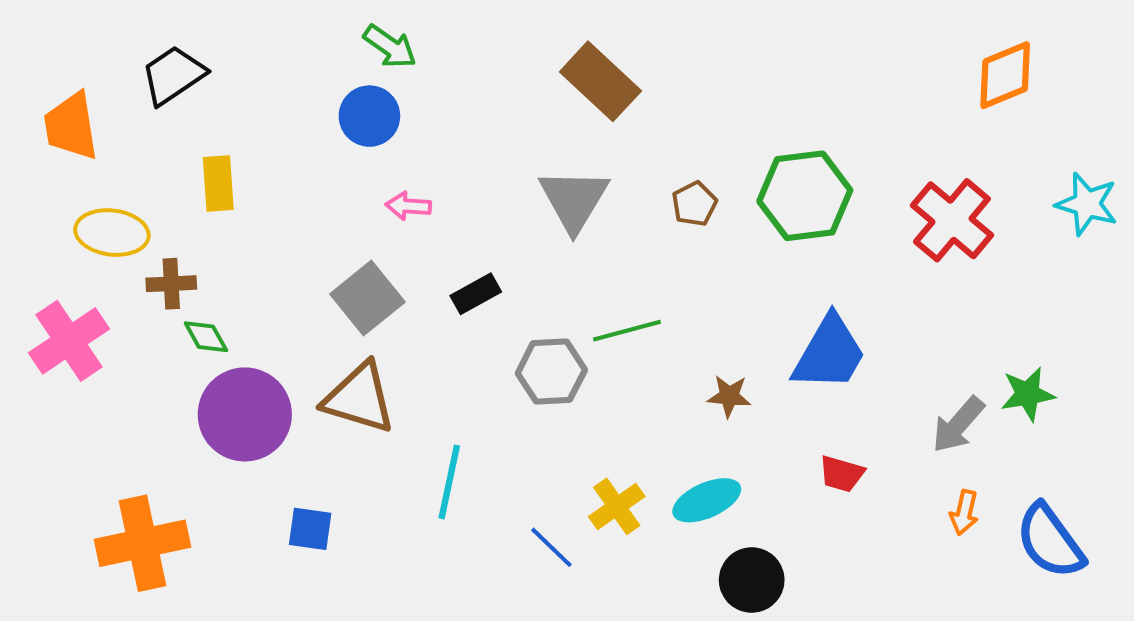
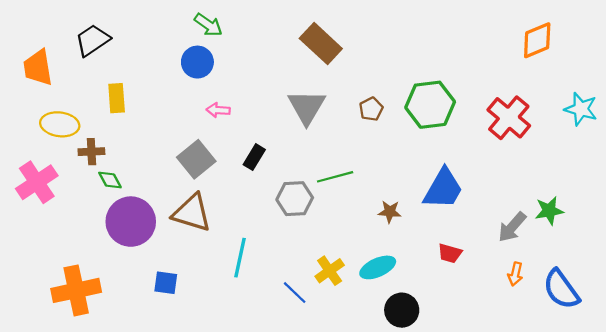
black rectangle: (476, 294) -> (254, 157), turned -30

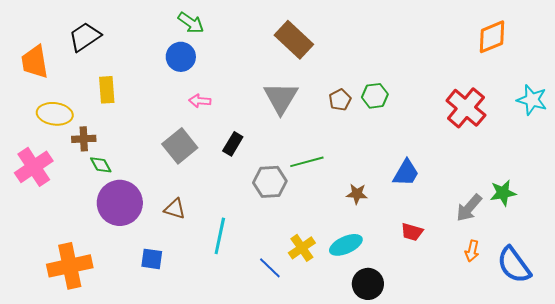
green hexagon: (430, 105) -> (375, 96), moved, size x0.6
blue trapezoid: (443, 189) -> (406, 173), size x0.7
brown triangle: (192, 213) -> (175, 209), moved, size x0.6

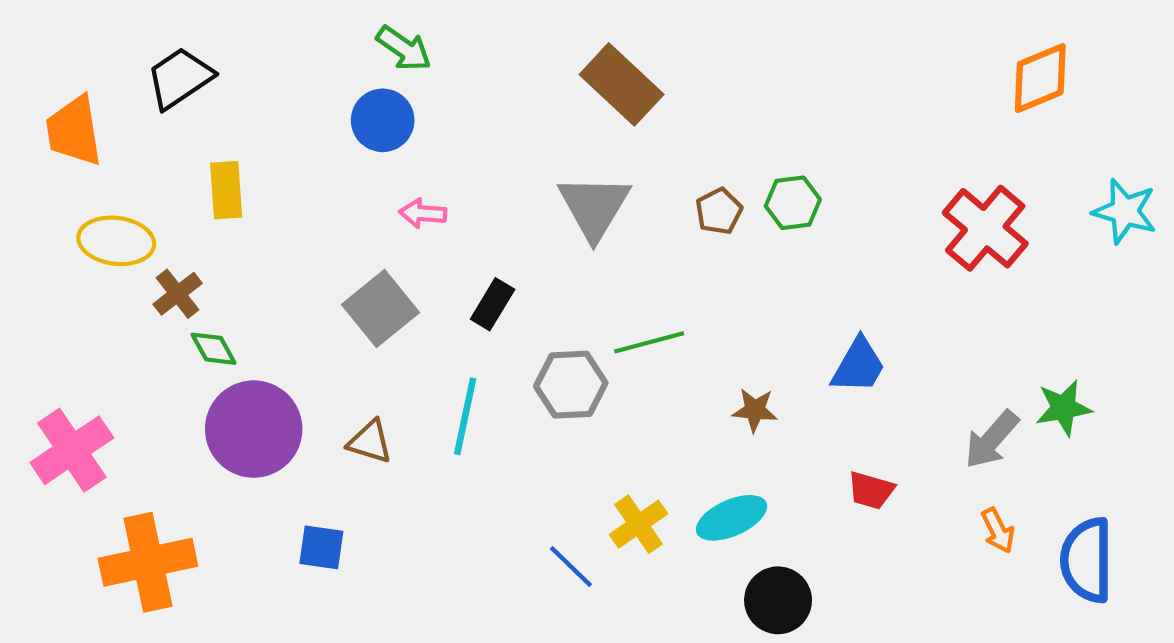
brown cross: (84, 139) -> (178, 294), turned -35
pink cross: (34, 167) -> (72, 450), moved
cyan line: (220, 236) -> (465, 416), moved
orange arrow: (472, 251) -> (998, 531), turned -40
blue semicircle: (514, 265) -> (1087, 560), turned 36

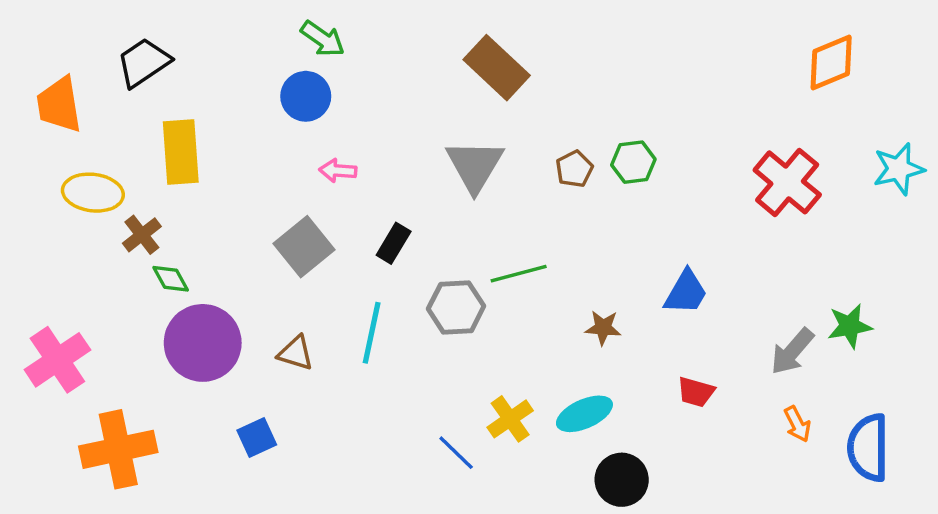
yellow rectangle: (226, 190) -> (181, 152), size x1.4
cyan star: (1125, 211) -> (899, 169), turned -30
blue square: (321, 547) -> (257, 438), turned -33

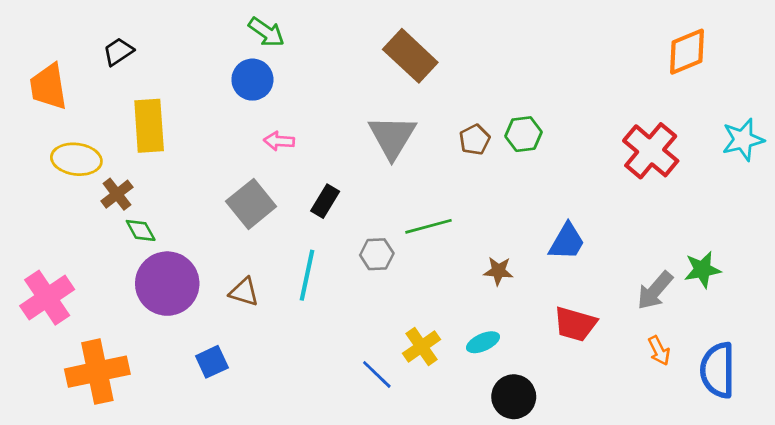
black trapezoid: (144, 63) -> (118, 52), size x0.7
gray hexagon: (456, 307) -> (377, 254), size x0.7
red trapezoid: (696, 392) -> (575, 324), size x1.4
cyan ellipse: (584, 414) -> (483, 342), size x0.7

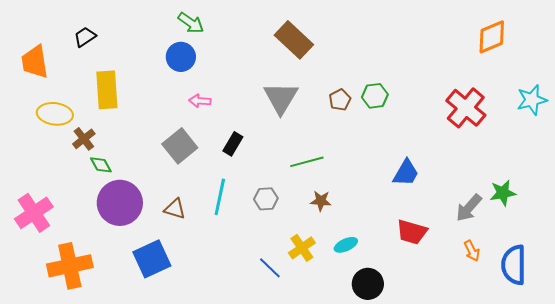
gray hexagon: (377, 254) -> (266, 199), moved
brown star: (498, 271) -> (321, 201), moved
blue square: (212, 362) -> (152, 259), size x1.6

